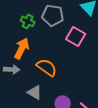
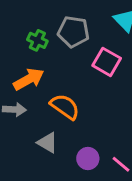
orange arrow: (22, 48) -> (29, 79), turned 35

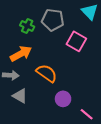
gray triangle: (48, 143) -> (20, 96), moved
purple circle: (88, 158) -> (63, 99), moved

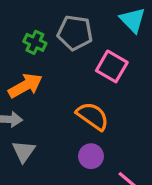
orange semicircle: (47, 73) -> (93, 116), moved
gray triangle: (20, 96) -> (24, 151), turned 35

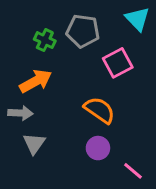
pink square: (112, 66) -> (118, 63), turned 32

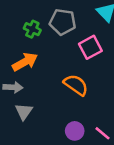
purple circle: (98, 148) -> (75, 131), moved

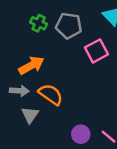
green cross: (32, 29) -> (39, 23), moved
orange semicircle: (76, 85) -> (51, 94), moved

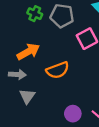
orange semicircle: (51, 94) -> (58, 70), moved, turned 125

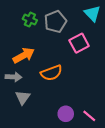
gray pentagon: (62, 16) -> (55, 22), turned -30

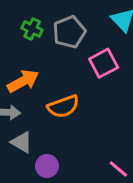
gray triangle: (23, 97) -> (22, 142), turned -35
purple circle: (66, 114) -> (47, 166), moved

